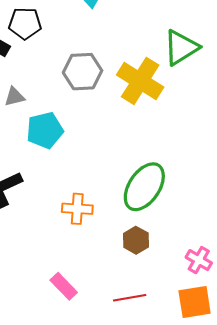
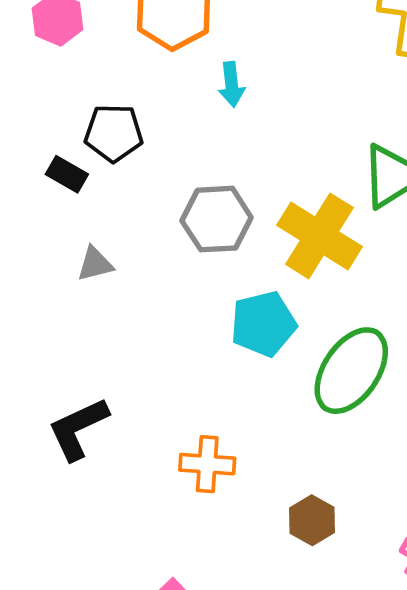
cyan pentagon: (45, 130) -> (263, 324), moved
green ellipse: (144, 187) -> (351, 371), moved

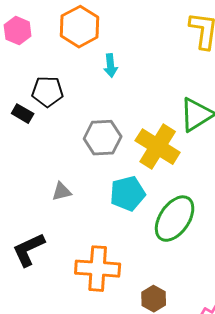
gray triangle: (95, 264) -> (62, 192), moved
orange cross: (207, 464) -> (98, 269), size x1.5

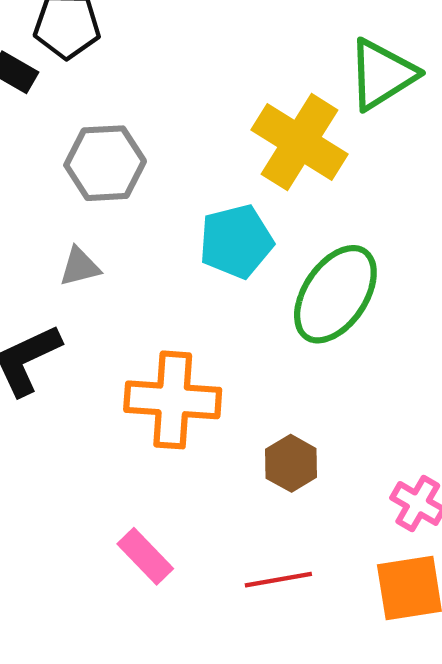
gray hexagon: (103, 138) -> (105, 163), moved
gray triangle: (62, 192) -> (80, 267), moved

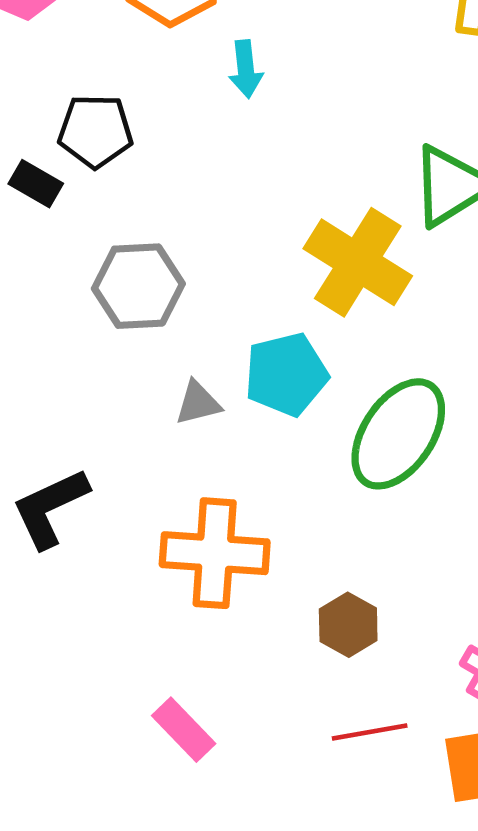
gray triangle: (80, 267) -> (198, 403), moved
red line: (278, 580) -> (370, 732), moved

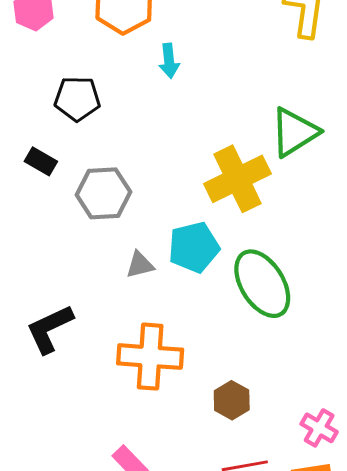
black rectangle: (36, 184) -> (41, 161), moved
yellow cross: (358, 262) -> (237, 179), turned 32
green ellipse: (398, 434) -> (262, 284), turned -66

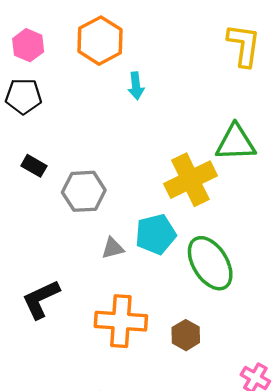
black pentagon: (77, 99) -> (23, 96), moved
green triangle: (294, 132) -> (236, 143), turned 30
brown hexagon: (232, 400) -> (186, 335), moved

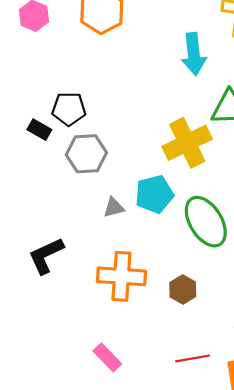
cyan arrow: (136, 86) -> (194, 54), moved, size x1.6
black pentagon: (23, 96) -> (69, 109), moved

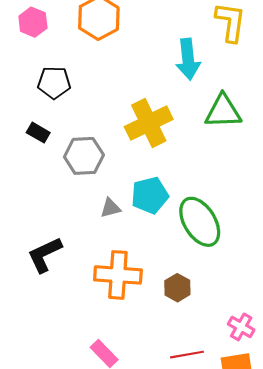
black pentagon: (69, 109) -> (54, 83), moved
yellow cross: (187, 143) -> (149, 123), moved

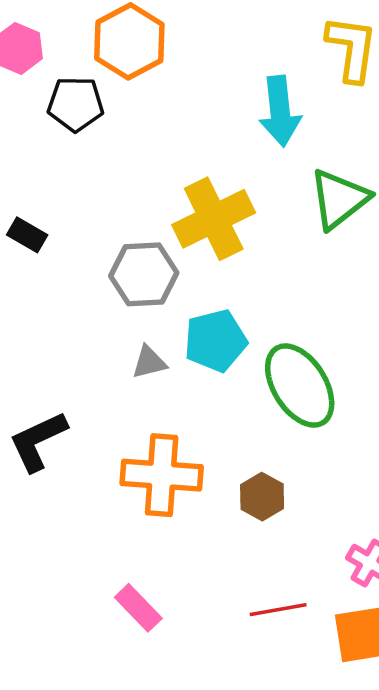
black pentagon: (54, 83) -> (76, 104), moved
green triangle: (223, 111) -> (339, 199), turned -36
gray hexagon: (84, 156) -> (144, 274), moved

